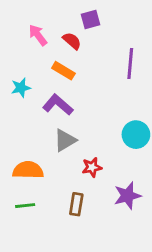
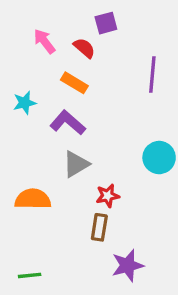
purple star: (127, 196) -> (128, 265), moved
brown rectangle: (76, 204) -> (99, 227), moved
green line: (25, 206) -> (30, 275), moved

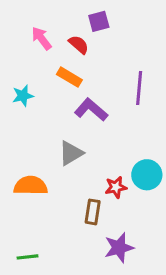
purple line: (152, 75) -> (139, 88), moved
purple L-shape: (68, 123) -> (91, 110), moved
cyan circle: (159, 158) -> (147, 175), moved
red star: (108, 196) -> (116, 187), moved

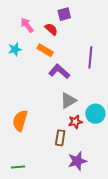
cyan star: (23, 96) -> (15, 49), moved
gray triangle: (71, 153) -> (68, 101), moved
orange semicircle: (31, 186) -> (20, 121), turned -75

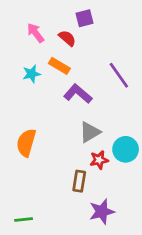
cyan star: (15, 49) -> (32, 74), moved
purple line: (90, 57) -> (119, 75), turned -40
orange semicircle: (20, 121) -> (26, 143), moved

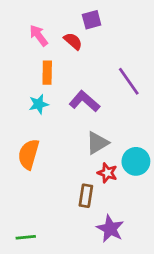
orange rectangle: (59, 66) -> (47, 73), moved, turned 60
cyan star: (32, 74) -> (39, 104), moved
red star: (99, 160) -> (107, 173), turned 30
purple star: (102, 212) -> (110, 229), turned -30

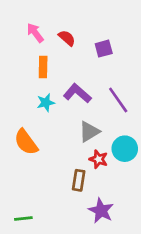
purple square: (92, 20) -> (104, 49), moved
purple line: (129, 81) -> (118, 100), moved
cyan star: (39, 104) -> (46, 103), moved
orange semicircle: (29, 154) -> (26, 142), turned -52

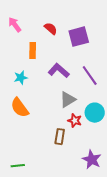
pink arrow: (35, 33) -> (15, 25), moved
purple square: (104, 49) -> (79, 37), size x1.5
cyan star: (46, 103) -> (21, 78), moved
purple star: (101, 211) -> (92, 160), moved

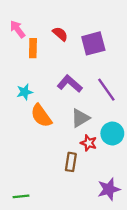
orange rectangle: (33, 51) -> (33, 48), moved
orange semicircle: (20, 108) -> (41, 116), moved
purple star: (92, 160) -> (109, 189), turned 30

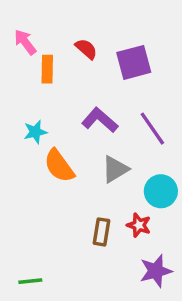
red star: (89, 143) -> (139, 225), moved

